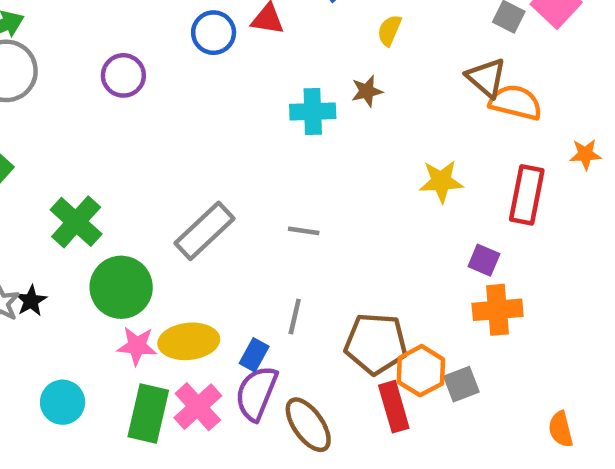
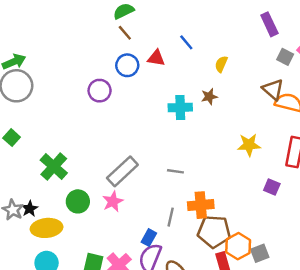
purple circle: (123, 75) -> (100, 91), moved
green circle: (121, 287) -> (78, 201), size x0.7
orange cross: (498, 310) -> (201, 205), moved
yellow ellipse: (189, 341) -> (47, 228), moved
pink star: (137, 346) -> (113, 201), moved, turned -30

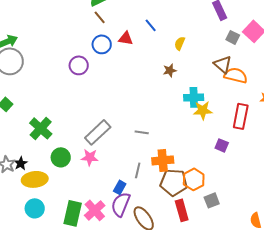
cyan cross: (180, 107) -> (194, 97), moved
pink star: (113, 201) -> (90, 157), turned 30
orange hexagon: (238, 246) -> (194, 179), moved

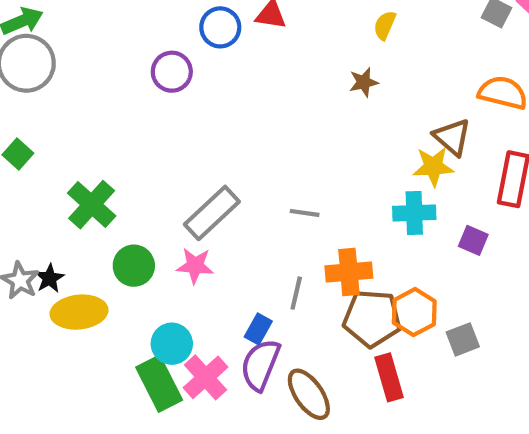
brown triangle: (223, 64) -> (452, 137), moved
cyan cross: (194, 97) -> (414, 213), moved
gray square: (212, 200) -> (463, 339), moved
cyan circle: (35, 208) -> (172, 344), moved
green rectangle: (73, 213) -> (159, 384), turned -40

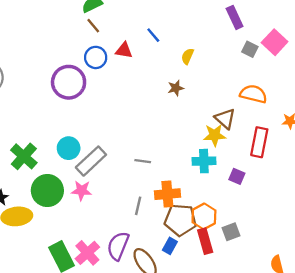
purple circle: (172, 72) -> (69, 82), size x1.5
green circle: (134, 266) -> (47, 191), size x1.4
blue rectangle: (258, 329) -> (170, 246), moved
cyan circle: (172, 344) -> (69, 148), moved
red rectangle: (389, 377) -> (205, 241), moved

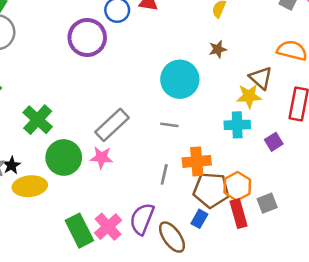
brown star: (176, 88) -> (218, 49), moved
cyan circle: (69, 148) -> (180, 79), moved, size x1.5
purple square: (237, 176) -> (274, 142), turned 35

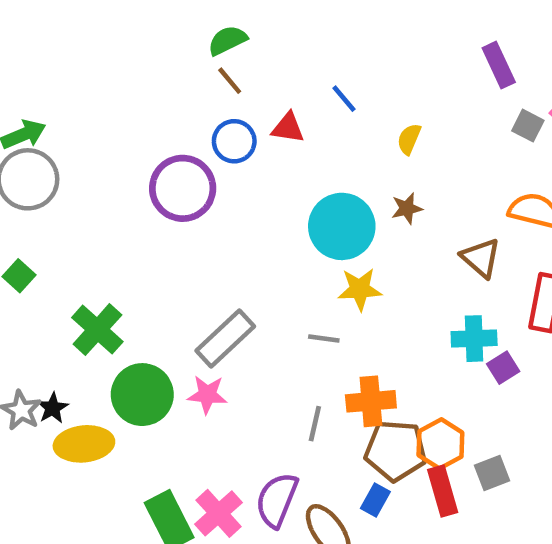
cyan circle: (180, 79) -> (342, 226), moved
yellow star: (249, 96) -> (360, 289), moved
cyan cross: (237, 125) -> (474, 339), moved

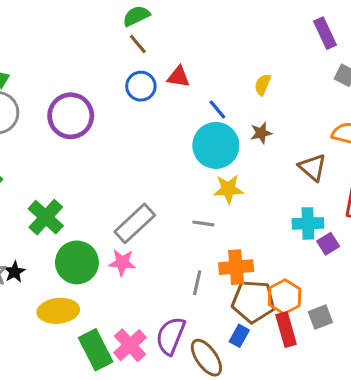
blue line: (344, 99) -> (217, 110), moved
purple circle: (183, 188) -> (71, 116), moved
yellow ellipse: (84, 444) -> (58, 311), moved

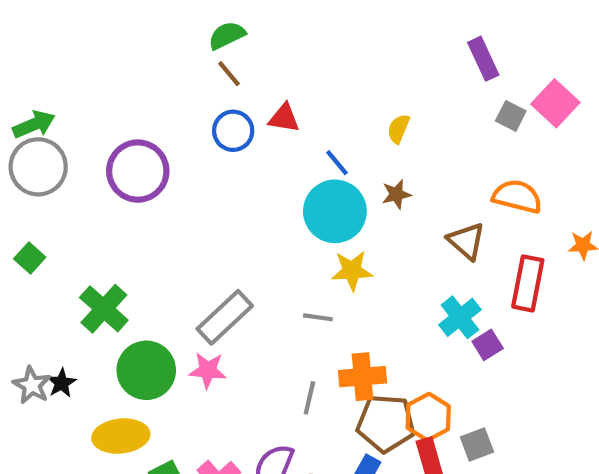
cyan cross: (308, 223) -> (460, 317), turned -36

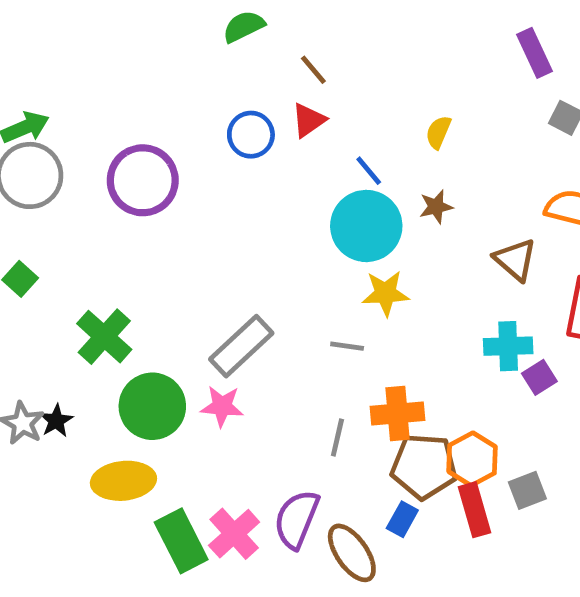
brown line: (229, 74) -> (313, 70), moved
red triangle: (284, 118) -> (309, 120), turned -44
cyan cross: (460, 317) -> (508, 346), turned 36

